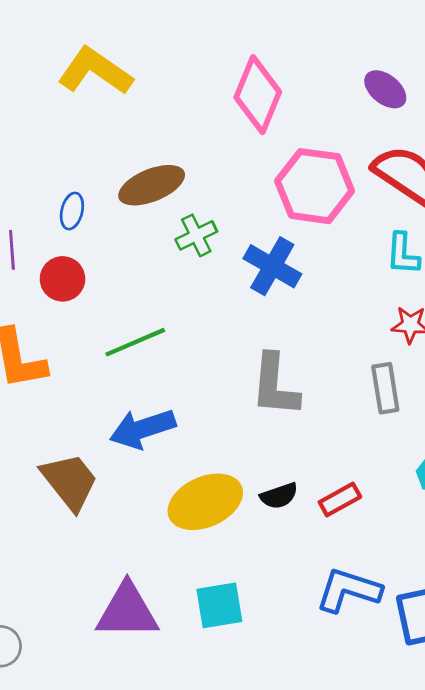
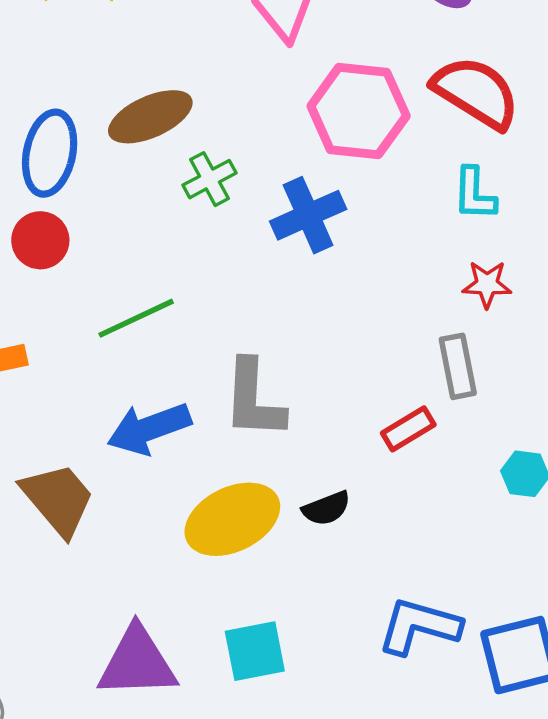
blue ellipse: (72, 211) -> (50, 153), size x1.8
blue cross: (272, 266) -> (308, 215), turned 38
gray L-shape: (275, 385) -> (254, 399), moved
red rectangle: (340, 499) -> (408, 429), moved

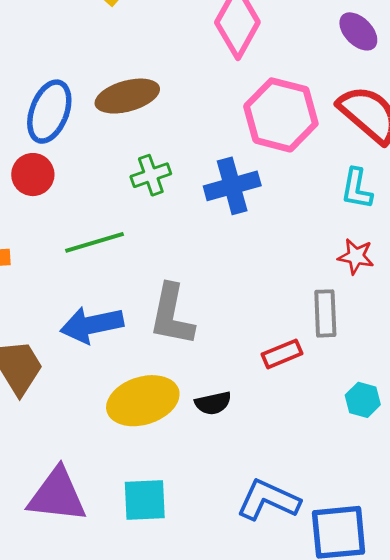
green cross: (210, 179) -> (151, 175), moved

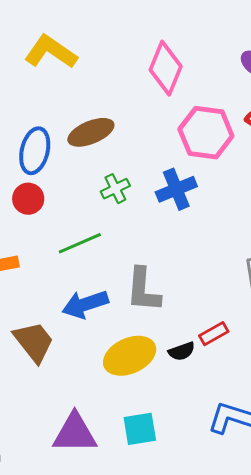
red rectangle: (282, 354) -> (214, 334), moved

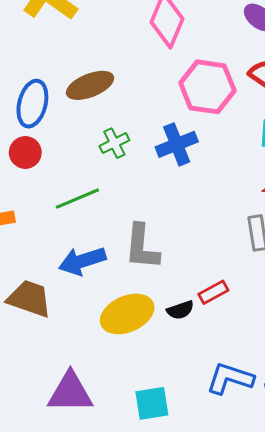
brown trapezoid: (34, 342) -> (29, 299), turned -33
cyan square: (140, 429) -> (152, 403), moved

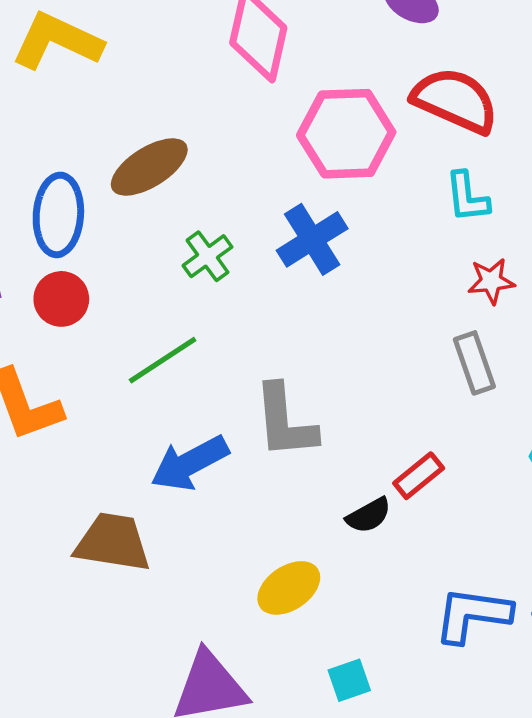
yellow ellipse: (127, 314) -> (289, 588), moved, size x0.7
cyan square: (152, 403) -> (349, 680), size x0.7

